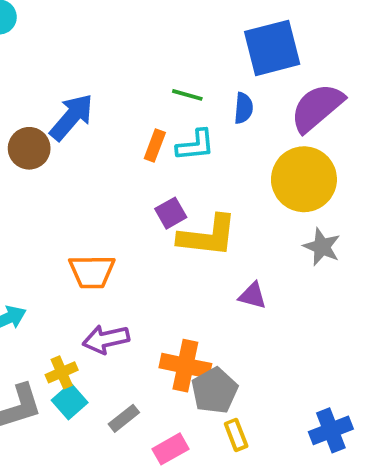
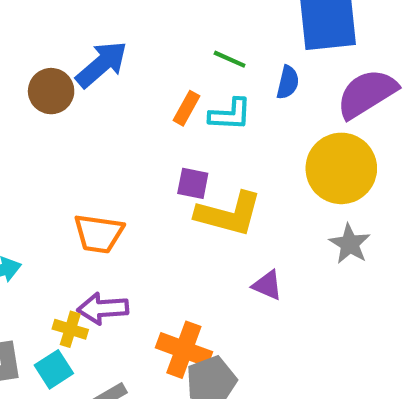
purple square: (171, 213) -> (193, 183), turned 32
yellow cross: (62, 372) -> (70, 329), moved, turned 32

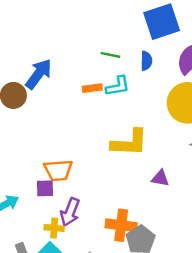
orange rectangle: (187, 108) -> (92, 88), turned 66
purple square: (193, 183) -> (45, 188), moved
purple arrow: (103, 308) -> (70, 212), turned -52

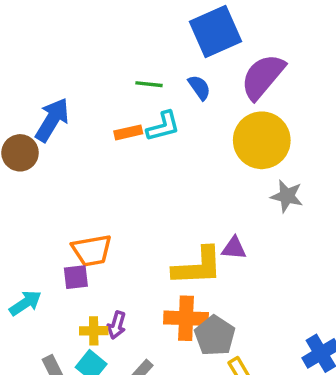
blue semicircle: (146, 61) -> (199, 88), turned -30
yellow L-shape: (129, 143) -> (198, 266), moved
purple arrow: (70, 212) -> (117, 325), moved, size x0.7

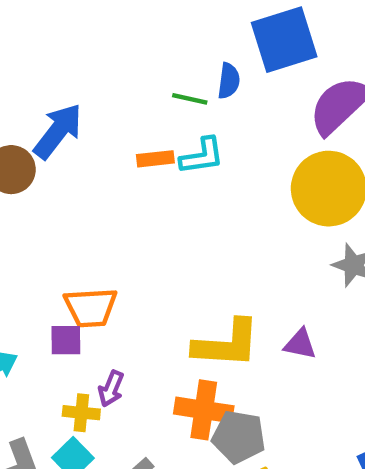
blue semicircle: (199, 88) -> (229, 81), moved, turned 36
purple triangle: (234, 248) -> (300, 344), moved
purple arrow: (117, 325) -> (111, 389), moved
gray pentagon: (215, 336) -> (239, 437), turned -30

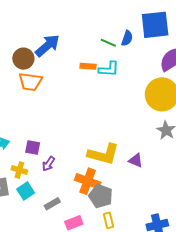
orange trapezoid: (91, 307) -> (30, 82), moved
purple square: (66, 340) -> (33, 148), moved
yellow cross: (81, 413) -> (19, 170), moved

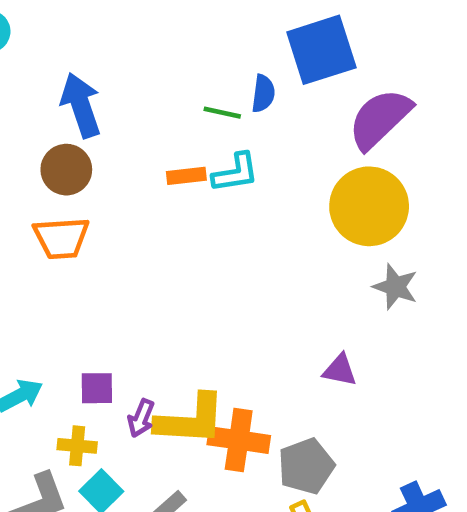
blue arrow: (47, 46) -> (81, 105), moved, turned -56
brown circle: (23, 59) -> (66, 170), moved
yellow L-shape: (103, 154) -> (190, 420), moved
gray pentagon: (101, 196) -> (306, 466), moved, turned -30

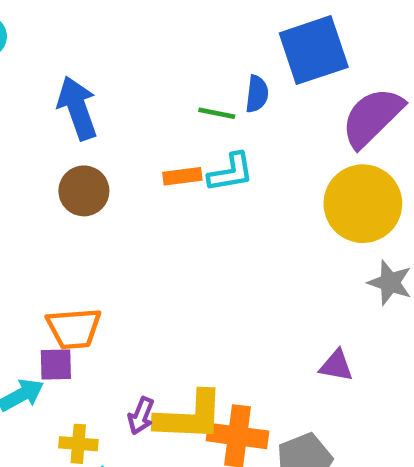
brown circle: (66, 170) -> (84, 191), moved
orange trapezoid: (61, 238) -> (74, 328), moved
purple square: (97, 388) -> (56, 364), moved

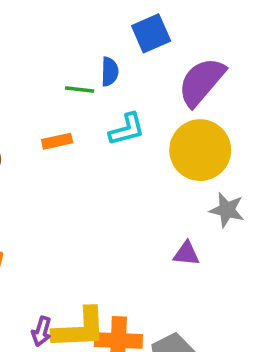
blue square: (314, 50) -> (151, 33), size x0.7
cyan L-shape: (231, 172) -> (127, 129), moved
purple triangle: (336, 366) -> (186, 254), moved

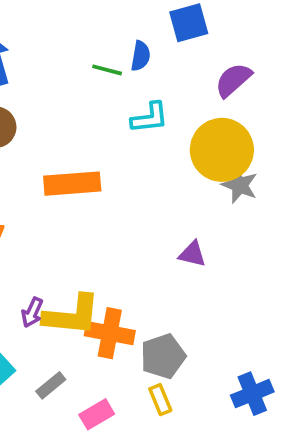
purple semicircle: (202, 82) -> (233, 80), size x0.7
orange rectangle: (57, 141) -> (72, 184), moved, size x1.8
gray star: (227, 210) -> (240, 185), moved

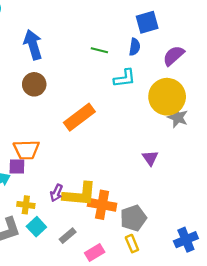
blue semicircle: (141, 56) -> (135, 47), moved
orange rectangle: (72, 184) -> (79, 117), turned -32
purple triangle: (192, 254) -> (150, 158), turned 42

